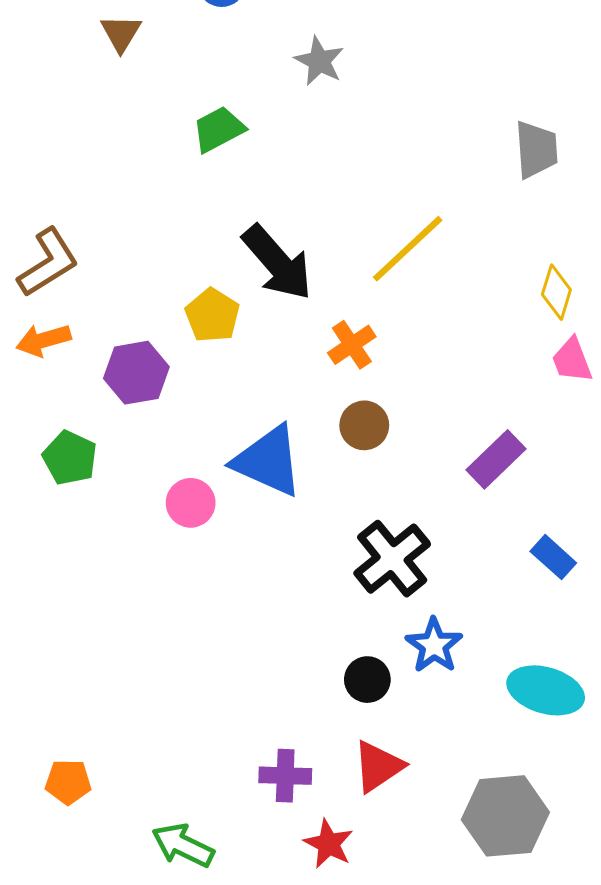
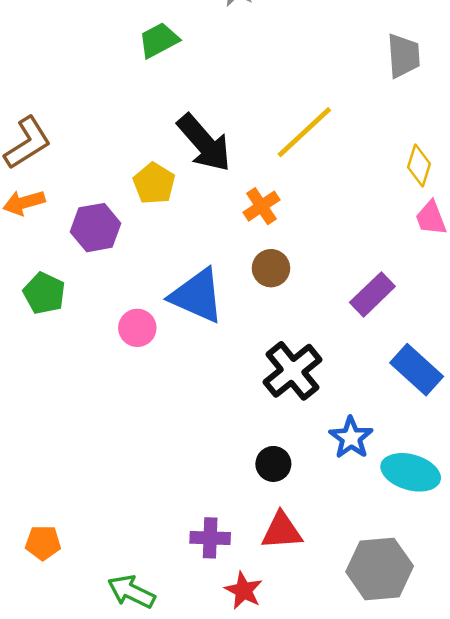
blue rectangle: (553, 557) -> (417, 370), size x1.5
blue star: (434, 645) -> (351, 438), moved
red triangle: (378, 766) -> (282, 531), turned 30

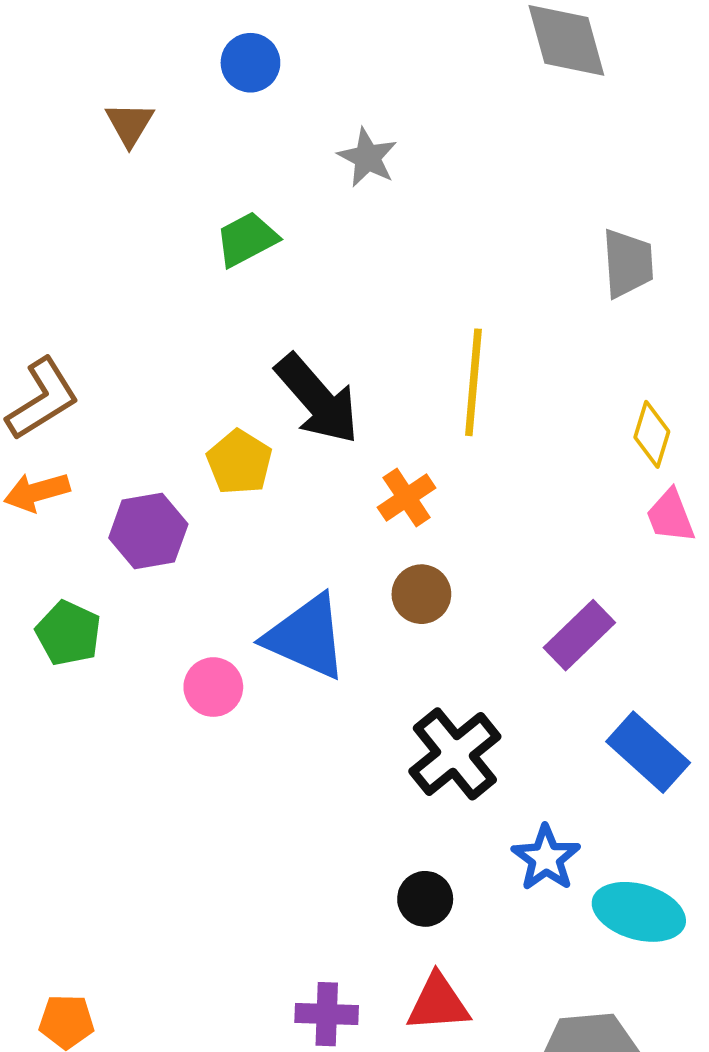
yellow line: (304, 132) -> (473, 382), turned -42

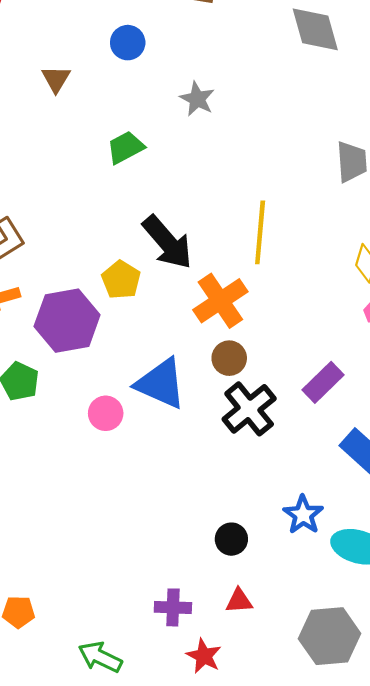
orange cross: (407, 498) -> (220, 301), size x1.6
purple hexagon: (148, 531) -> (67, 321), size x1.4
black cross: (455, 754) -> (249, 409), moved
red triangle: (438, 1003) -> (239, 601), size x0.7

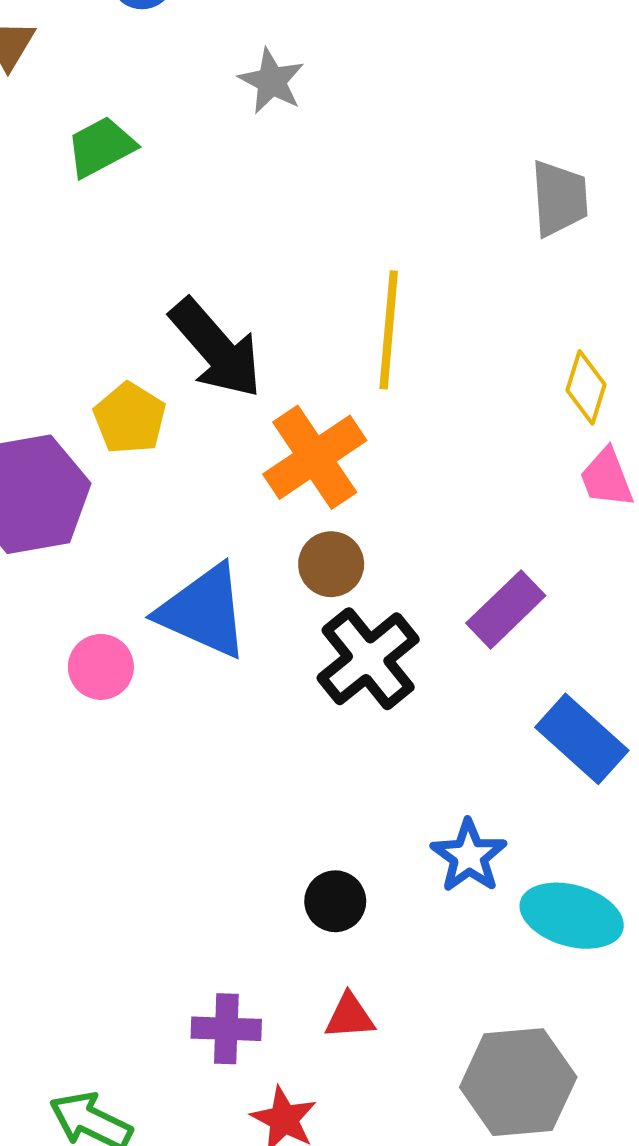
green trapezoid: (125, 147) -> (101, 147), moved

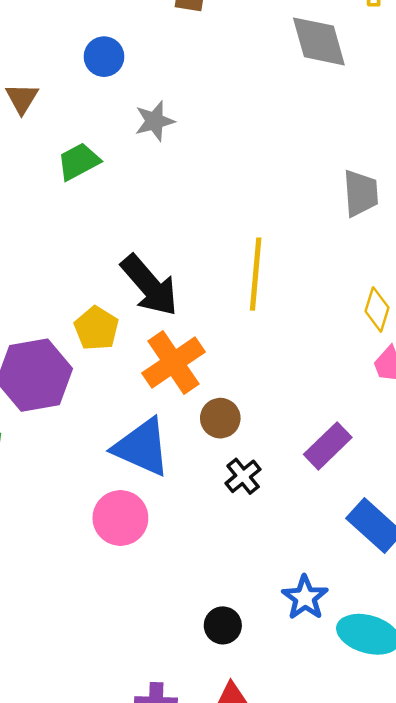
gray star: (272, 81) -> (155, 121), moved, turned 30
orange cross: (315, 457) -> (174, 363), moved
black cross: (368, 659) -> (243, 476), size x0.6
pink circle: (101, 667) -> (120, 518), moved, size x1.4

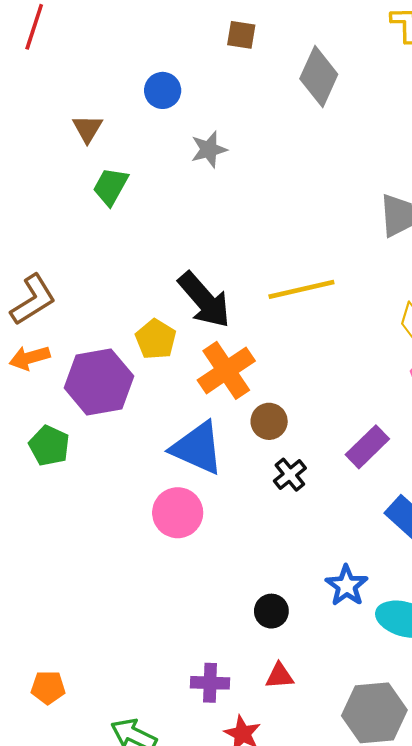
gray diamond: (319, 41) -> (319, 77), moved, turned 40
green trapezoid: (79, 162) -> (111, 186), moved, turned -33
yellow line: (256, 274) -> (301, 289), turned 72

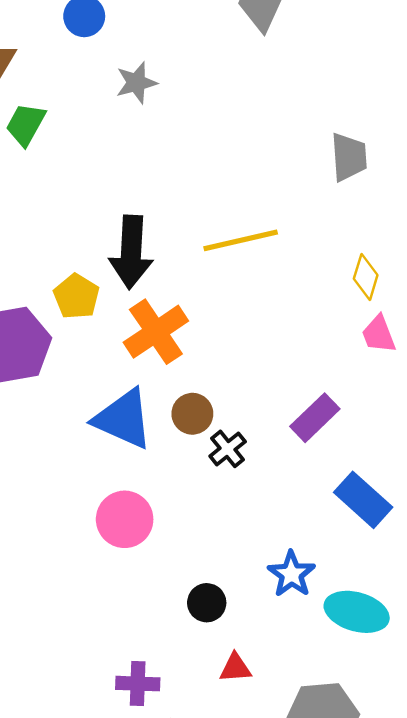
black arrow: (204, 300) -> (131, 252), turned 44
brown circle: (269, 421) -> (192, 414), moved
pink circle: (178, 513) -> (125, 519), moved
red triangle: (279, 676) -> (235, 668), moved

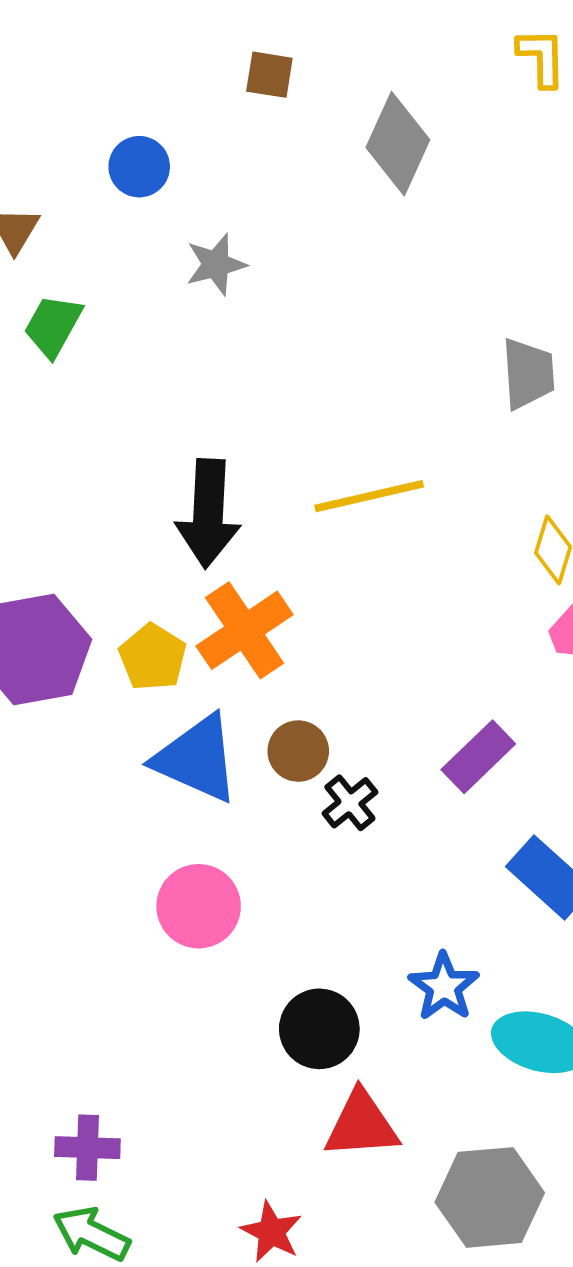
yellow pentagon: (76, 296) -> (153, 657), moved
black circle: (207, 603) -> (319, 1029), size x1.4
red triangle: (235, 668) -> (361, 1125), size x1.6
purple cross: (138, 684) -> (87, 1148), moved

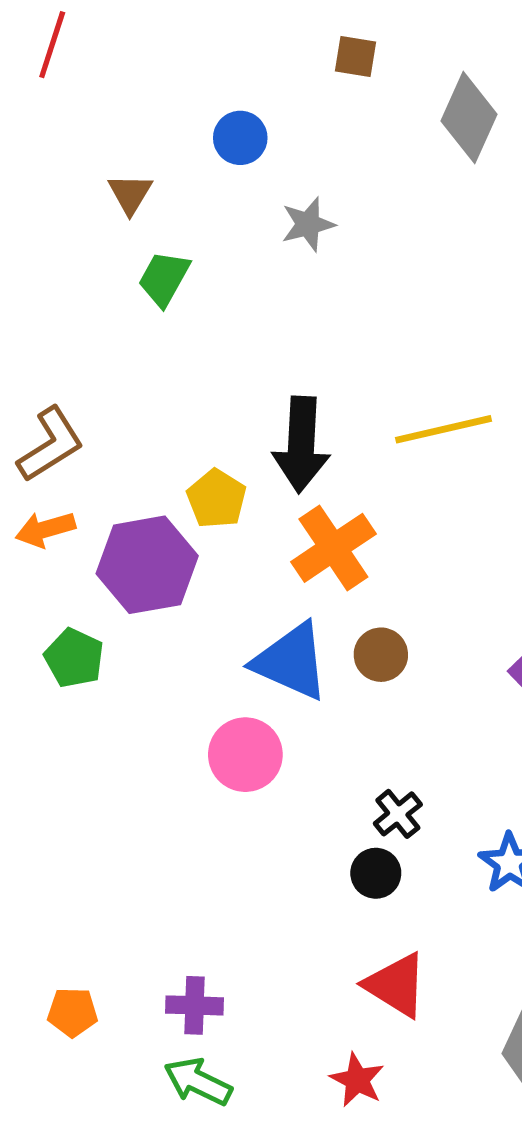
yellow pentagon: (153, 657) -> (217, 499), moved
black cross: (350, 803) -> (398, 814), moved
pink circle: (199, 906) -> (245, 755), moved
black circle: (319, 1029) -> (376, 873), moved, size x0.7
red triangle: (361, 1125) -> (396, 985), moved, turned 36

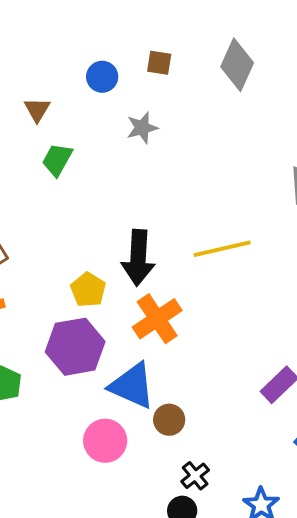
brown square: (355, 57) -> (159, 63), moved
purple hexagon: (147, 565) -> (75, 347), moved
brown circle: (381, 655) -> (169, 420), moved

